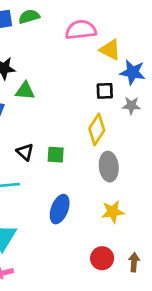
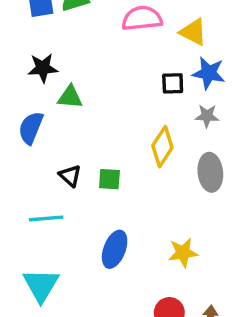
yellow triangle: (110, 50) -> (193, 32), moved
black square: (105, 91) -> (173, 83), moved
gray ellipse: (109, 167) -> (210, 172), moved

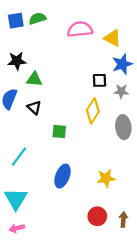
blue star: (209, 73) -> (122, 64), turned -30
black square: (173, 83) -> (99, 80), moved
black triangle: (70, 176) -> (34, 108), moved
cyan line: (46, 218) -> (19, 156), turned -48

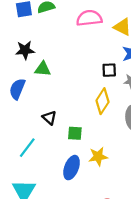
black triangle: (34, 108) -> (49, 118), moved
green square: (59, 131) -> (75, 133), moved
yellow star: (106, 178) -> (98, 157), moved

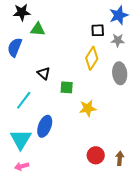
blue ellipse: (72, 168) -> (45, 126), moved

